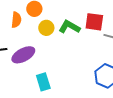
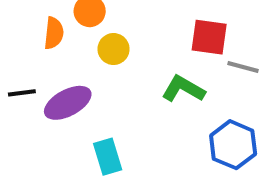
green L-shape: (69, 27) -> (183, 89), moved

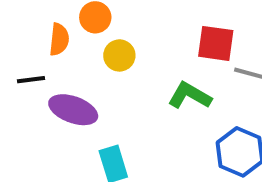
black line: (22, 93) -> (31, 80), moved
purple ellipse: (68, 103) -> (73, 110), turned 48

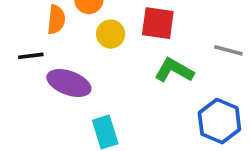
red square: (216, 43) -> (158, 23), moved

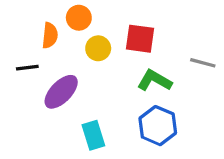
purple ellipse: (69, 83) -> (61, 92), turned -66
blue hexagon: (219, 121) -> (158, 126), moved

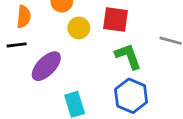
orange semicircle: (50, 35) -> (24, 17), moved
green L-shape: (155, 81) -> (128, 56), turned 40

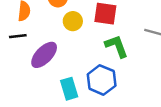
blue hexagon: (131, 96) -> (102, 80), moved

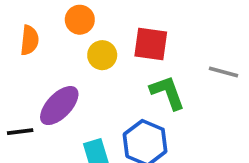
black line: (18, 36) -> (20, 132), moved

